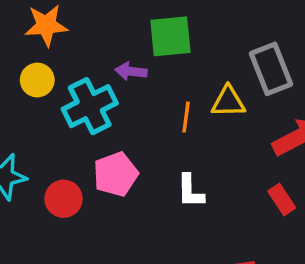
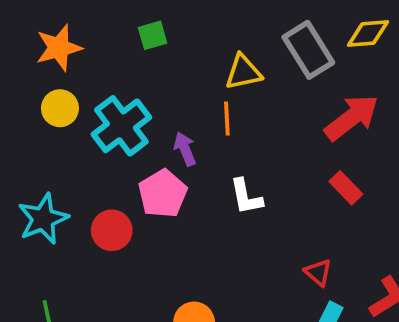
green square: (170, 36) -> (153, 35), moved, size x0.6
purple arrow: (131, 71) -> (185, 149), moved, turned 72
yellow triangle: (228, 102) -> (243, 72), moved

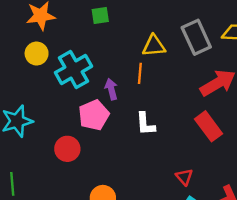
red rectangle: (346, 188) -> (208, 126), size x1.4
red circle: (112, 230) -> (67, 149), moved

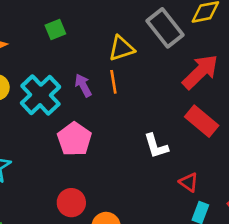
purple arrow: (111, 89) -> (83, 85), moved
white L-shape: (146, 124) -> (156, 146), moved
red circle: (67, 149) -> (71, 203), moved

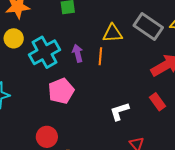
gray rectangle: (165, 28) -> (148, 27), turned -32
red rectangle: (202, 121) -> (157, 102), size x0.7
white L-shape: (156, 146) -> (119, 111), turned 75

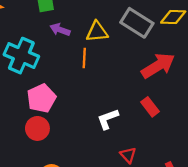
cyan cross: (45, 52) -> (21, 56), turned -36
purple arrow: (78, 53) -> (60, 30), moved, turned -54
red circle: (47, 137) -> (37, 128), moved

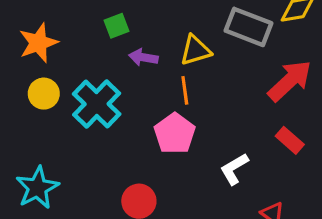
cyan cross: (21, 56) -> (97, 104), turned 32
pink pentagon: (41, 98) -> (175, 134), moved

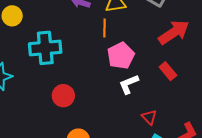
cyan cross: (97, 104) -> (45, 48), moved, turned 32
pink pentagon: (175, 134) -> (121, 56), moved

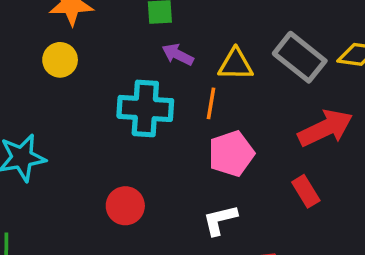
cyan cross: (45, 48) -> (145, 108), moved
white L-shape: (129, 84) -> (220, 220), moved

